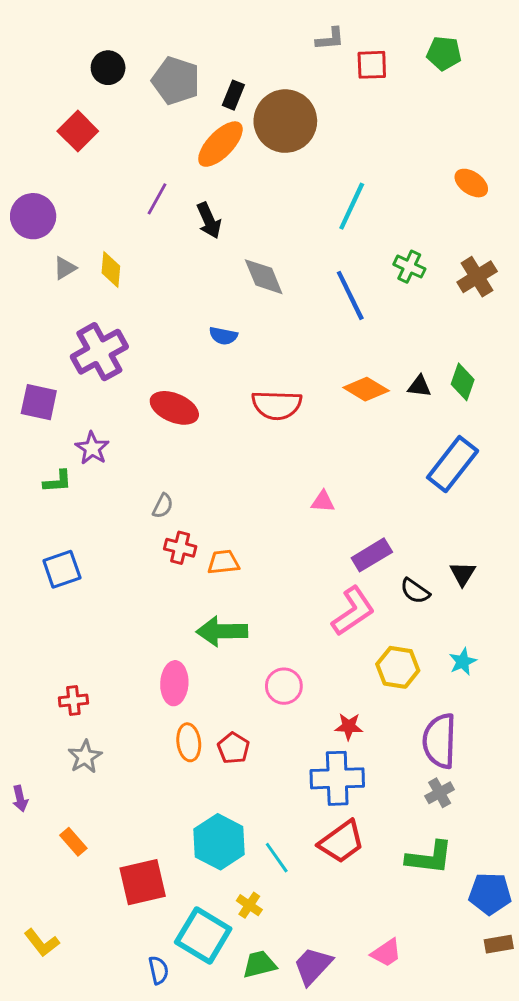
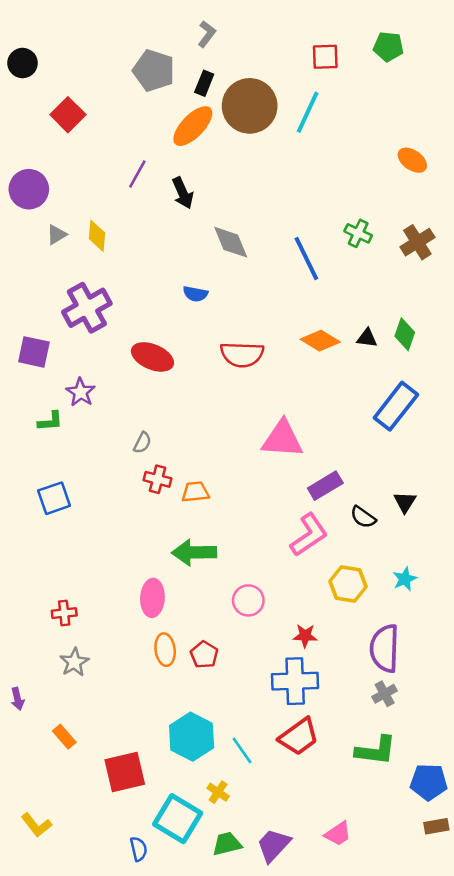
gray L-shape: (330, 39) -> (207, 34), moved, turned -48
black circle: (108, 68) -> (23, 63), moved
cyan line: (352, 206) -> (308, 112), moved
pink triangle: (323, 502) -> (282, 439), size x2.0

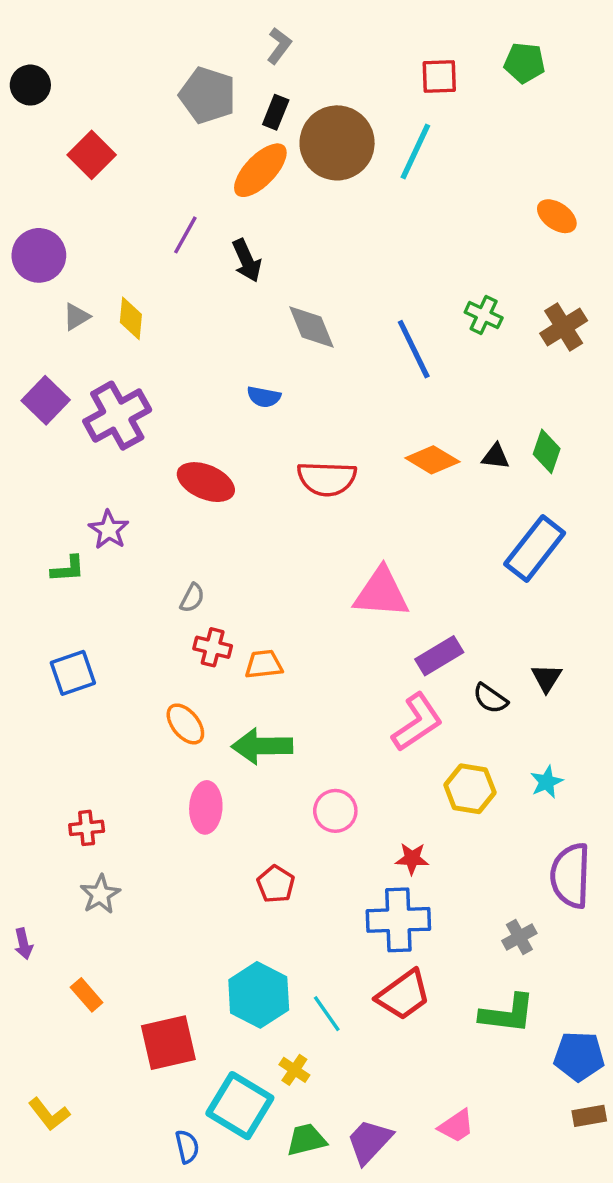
purple square: (34, 352) -> (46, 400), moved, turned 32
purple semicircle: (385, 648) -> (570, 876), moved
orange ellipse: (165, 650) -> (185, 724), moved, turned -32

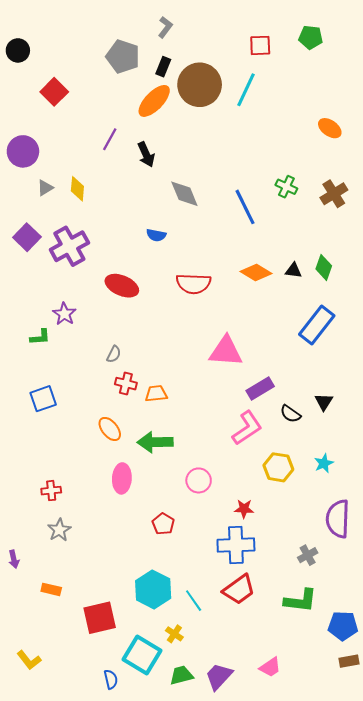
orange rectangle: (87, 995) -> (51, 589), turned -36

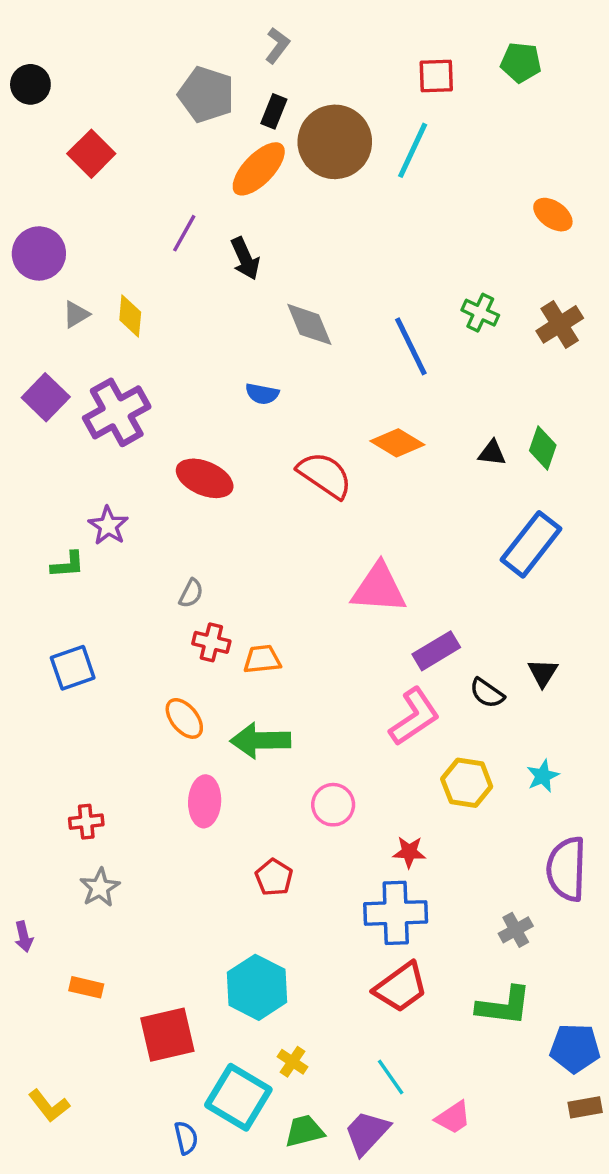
orange diamond: (256, 273) -> (397, 443), moved
red semicircle: (194, 284) -> (325, 475), turned -148
cyan line: (194, 601) -> (391, 1077), moved

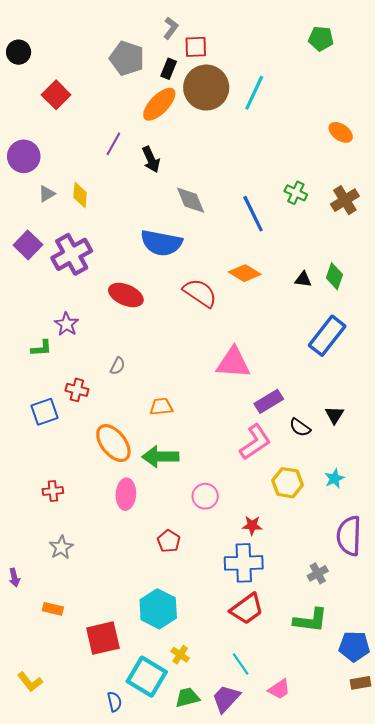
red square: (436, 76) -> (196, 47), moved
blue semicircle: (262, 394) -> (161, 243), size x2.0
red cross: (211, 642) -> (77, 390), moved
orange ellipse: (184, 718) -> (113, 443), size x1.5
red cross: (86, 822) -> (53, 491), moved

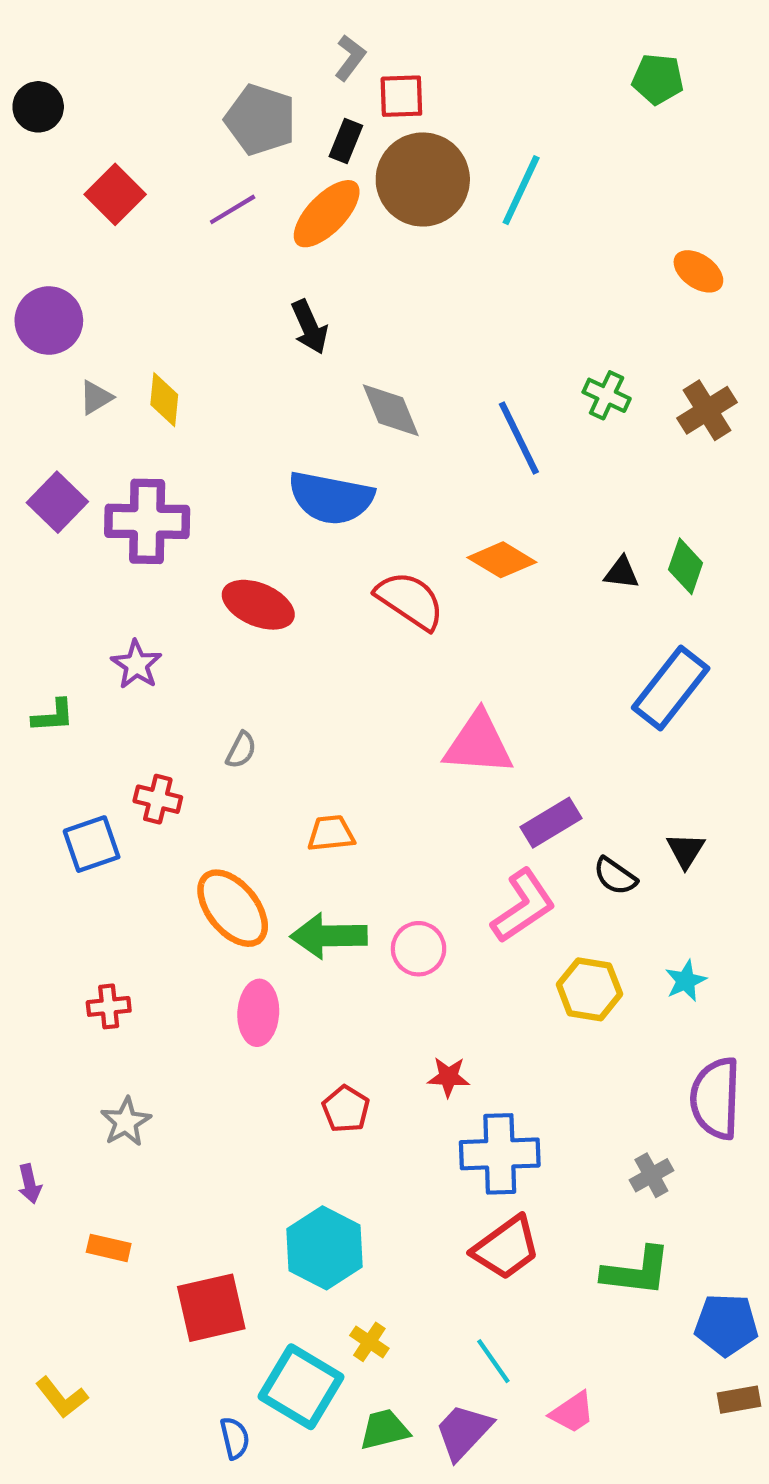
purple line: (113, 144) -> (233, 209), moved, turned 30
purple cross: (72, 254) -> (147, 521), turned 30
green L-shape: (41, 348) -> (53, 716), moved
pink circle: (205, 496) -> (419, 949), moved
red star: (252, 525) -> (448, 1077), moved

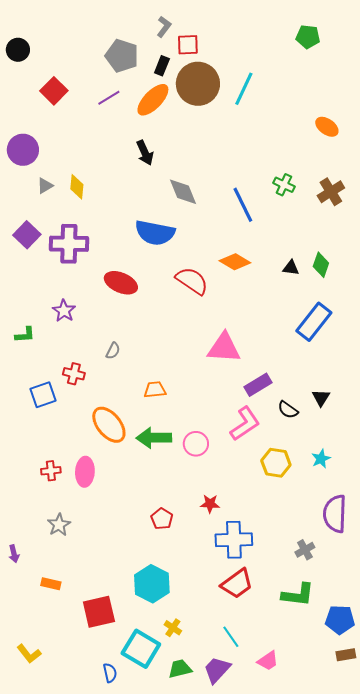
pink ellipse: (258, 1013) -> (85, 472), moved

